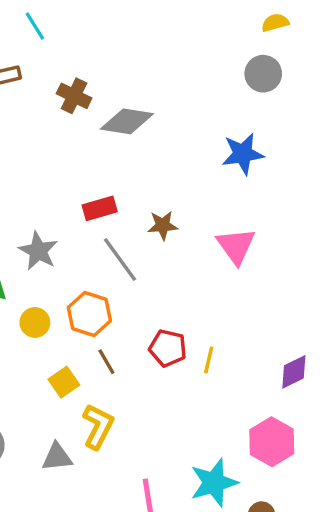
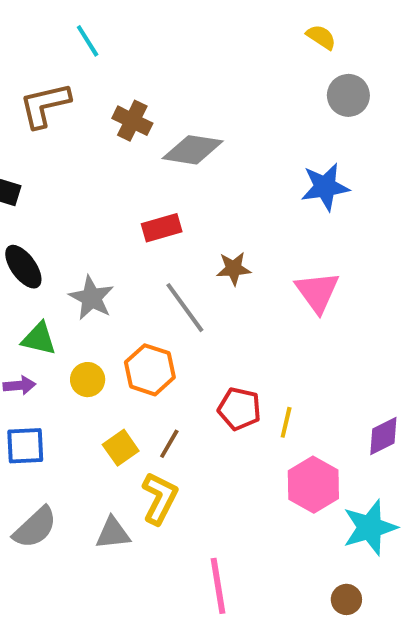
yellow semicircle: (275, 23) -> (321, 37), moved, turned 48
red rectangle: (100, 208) -> (162, 228), moved
brown line: (106, 362) -> (169, 444), moved, turned 60
pink hexagon: (272, 442) -> (313, 485), moved
cyan star: (214, 483) -> (370, 527), moved

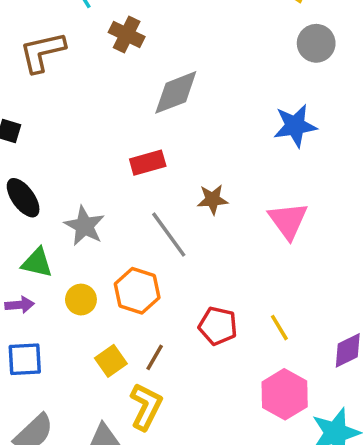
brown cross: (132, 121) -> (127, 34), moved
gray diamond: (193, 150) -> (176, 92), turned -30
yellow line: (286, 422) -> (279, 328), moved, turned -44

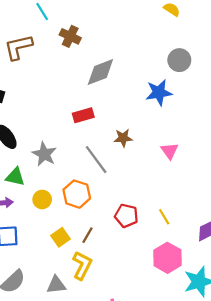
gray circle: (316, 43) -> (179, 60), moved
blue star: (295, 126) -> (159, 93), moved
pink triangle: (288, 221) -> (170, 151), size x0.7

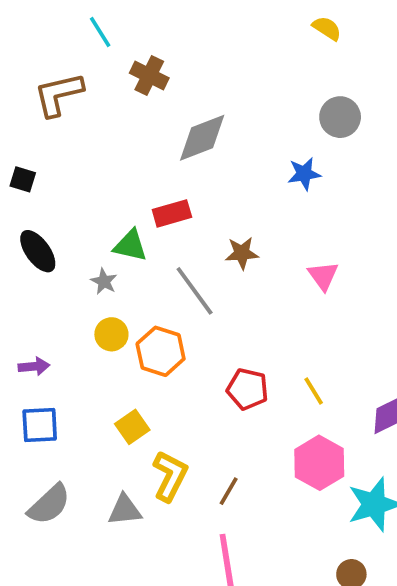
blue star: (159, 93) -> (304, 174), size x0.7
gray star: (44, 154) -> (104, 281), size x0.6
green triangle: (15, 177) -> (130, 246), moved
yellow circle: (42, 199) -> (111, 334), moved
brown line: (88, 235) -> (229, 491), moved

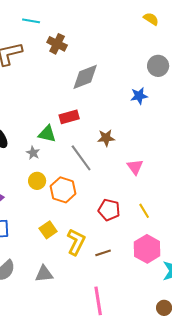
cyan line: (100, 32) -> (31, 21), turned -48
pink triangle: (323, 276) -> (135, 167), moved
yellow L-shape: (170, 476) -> (76, 242), moved
brown line: (229, 491) -> (103, 253), moved, turned 42

